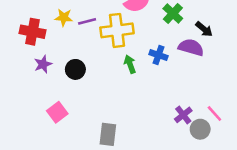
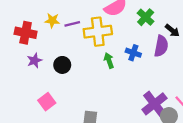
purple semicircle: (191, 47) -> (161, 46), turned 85
purple cross: (183, 115) -> (154, 104), size x1.6

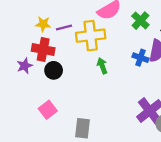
red cross: (26, 33) -> (43, 50), moved
blue cross: (133, 53) -> (140, 58), moved
pink square: (47, 102) -> (48, 110), moved

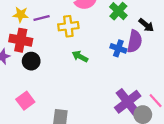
yellow cross: (91, 36) -> (68, 26), size x0.7
green arrow: (102, 66) -> (80, 56), turned -42

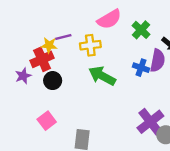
yellow star: (21, 15) -> (49, 45), moved
red cross: (21, 40) -> (42, 59), turned -35
green arrow: (80, 56) -> (102, 76), size x1.6

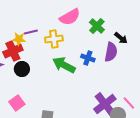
blue cross: (141, 68) -> (88, 58), moved

